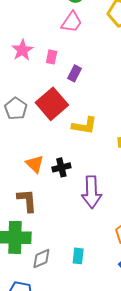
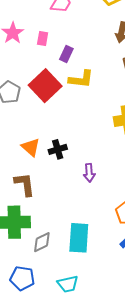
yellow L-shape: (84, 126) -> (81, 79), moved
purple arrow: (92, 192) -> (89, 173), size x0.6
cyan rectangle: (78, 256) -> (79, 238), size x1.8

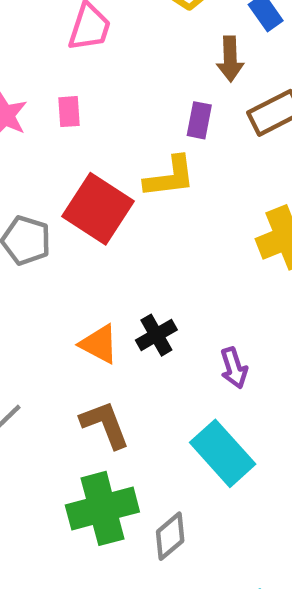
purple rectangle: (66, 54) -> (199, 120), moved
cyan rectangle: (79, 238) -> (223, 453), moved, turned -32

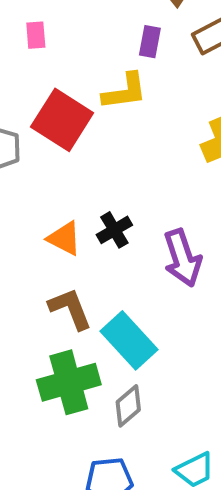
purple arrow: (234, 368) -> (183, 258), size x1.6
cyan rectangle: (223, 453) -> (129, 340), moved

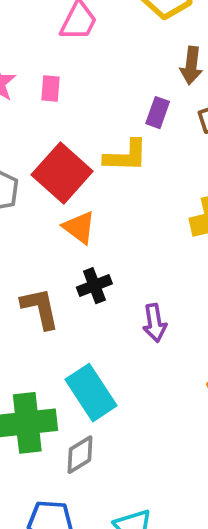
orange triangle: (64, 238) -> (79, 227), moved
purple arrow: (183, 258) -> (155, 323), size x0.7
brown L-shape: (70, 309) -> (40, 308), moved

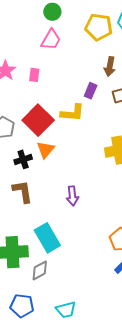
orange triangle: (79, 227) -> (46, 150), turned 30
black cross: (94, 286) -> (23, 159), moved
purple arrow: (155, 323) -> (72, 196), moved

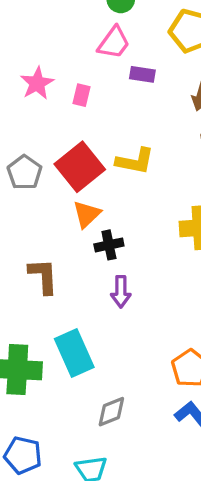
purple rectangle: (91, 91) -> (142, 74), moved, turned 70
black cross: (23, 159) -> (109, 245), moved
gray diamond: (40, 270) -> (111, 412), moved

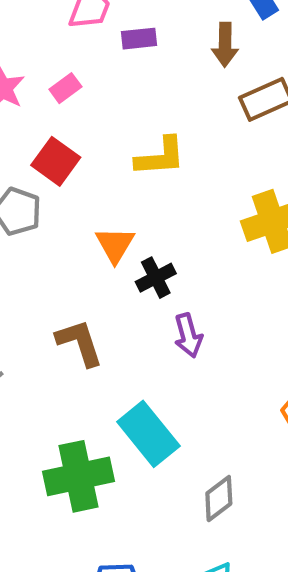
pink rectangle: (82, 95) -> (65, 88), turned 55
red square: (80, 167) -> (56, 161), moved, size x0.7

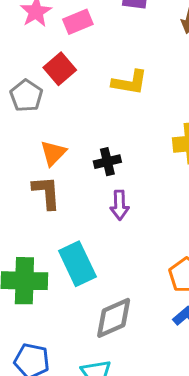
pink rectangle: (65, 88) -> (78, 22), size x1.4
orange triangle: (115, 245) -> (53, 153), moved
gray diamond: (219, 499) -> (114, 318), size x1.4

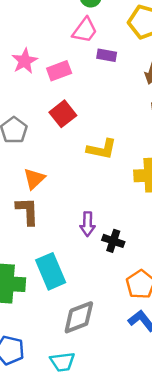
red square: (60, 69) -> (63, 114), moved
yellow L-shape: (130, 82) -> (102, 149), moved
black cross: (107, 162) -> (113, 241), moved, turned 30

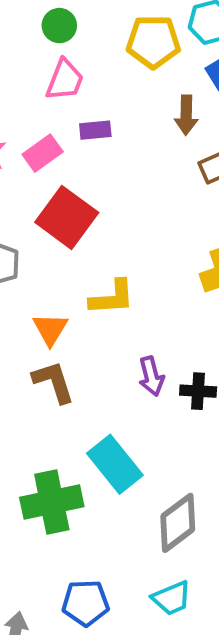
purple rectangle: (107, 55) -> (95, 130), moved
red square: (63, 114) -> (67, 217), size x1.4
yellow L-shape: (102, 149) -> (112, 297), moved

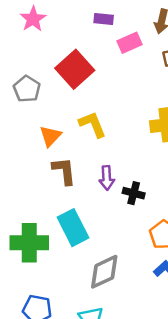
pink rectangle: (43, 153) -> (130, 43), moved
yellow L-shape: (112, 297) -> (93, 124), turned -120
brown L-shape: (54, 382) -> (64, 171), moved

